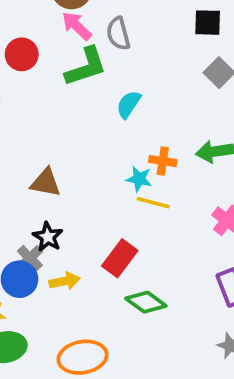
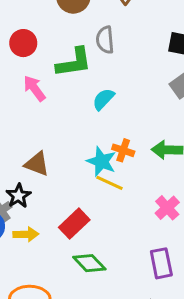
pink arrow: (77, 26) -> (34, 88), moved
cyan star: (139, 179) -> (101, 161), size x1.4
brown triangle: (46, 183) -> (37, 164), moved

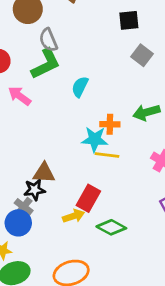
gray semicircle: (105, 40) -> (48, 40), moved
brown triangle: (37, 164) -> (44, 173), moved
black star: (19, 196) -> (35, 190), turned -30
yellow arrow: (26, 234) -> (74, 216), moved

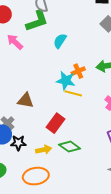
orange cross: (110, 124) -> (78, 71), turned -32
black star: (35, 190) -> (18, 143), moved
yellow arrow: (74, 216) -> (44, 150), moved

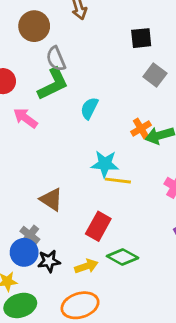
orange cross: (78, 71) -> (141, 128), moved
brown triangle: (26, 100) -> (51, 199), turned 30

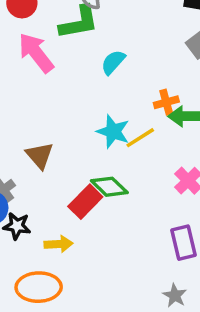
pink arrow: (25, 118) -> (36, 53), size x1.4
yellow line: (118, 181) -> (140, 138), moved, turned -55
green diamond: (123, 257) -> (109, 187), moved

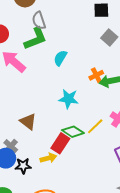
yellow line: (140, 138) -> (95, 126), moved
yellow arrow: (59, 244) -> (48, 158), moved

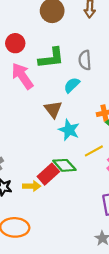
gray semicircle: (39, 21) -> (85, 60), moved
brown triangle: (28, 122) -> (53, 109), moved
yellow line: (95, 126) -> (94, 151), moved

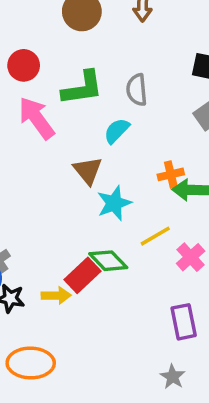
cyan star: (69, 130) -> (114, 203), turned 30

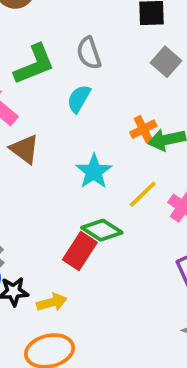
brown triangle: (88, 171) -> (25, 149), moved
yellow arrow: (56, 295) -> (52, 302), moved

